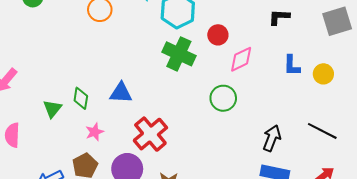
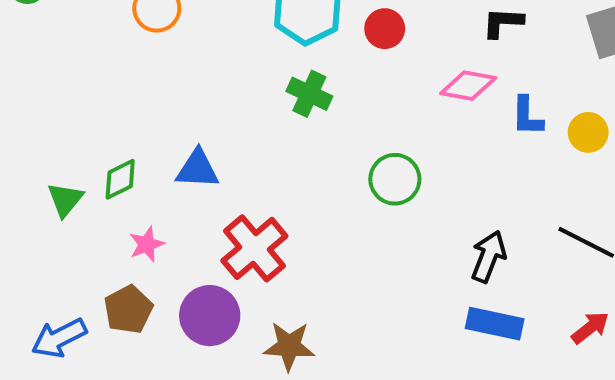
red circle: (218, 35) -> (385, 29), moved
green cross: (179, 54) -> (309, 94), size x0.7
pink diamond: (241, 59) -> (468, 86), moved, turned 36
green diamond: (81, 98) -> (120, 179), turned 55

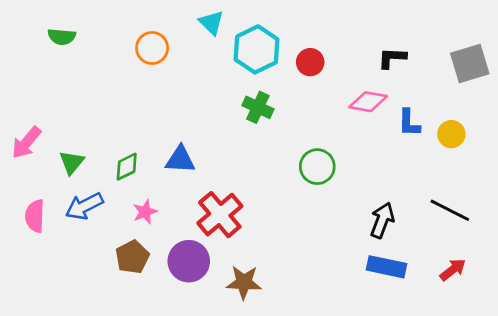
green triangle: (65, 200) -> (72, 162), moved
blue arrow: (59, 338) -> (84, 206), moved

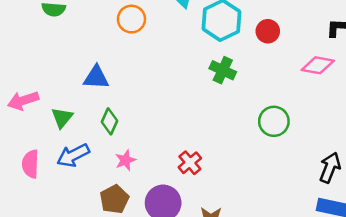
pink arrow: (26, 143) -> (23, 101), turned 32
blue triangle: (180, 160) -> (96, 77), moved
green diamond: (127, 167) -> (110, 121), turned -40
red cross: (220, 215) -> (190, 163), size x0.6

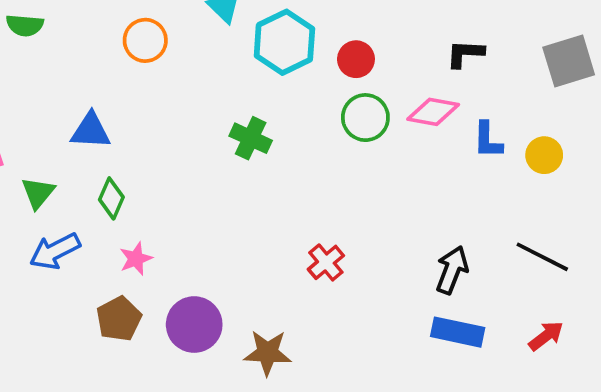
green cross: (223, 70) -> (251, 138), moved
green circle: (274, 121) -> (365, 118), moved
red cross: (190, 163) -> (326, 262), moved

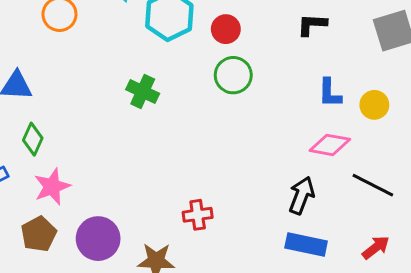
pink diamond: (433, 112) -> (330, 145), moved
pink star: (136, 259) -> (52, 187), size x1.4
red cross: (326, 262) -> (198, 215), moved, turned 32

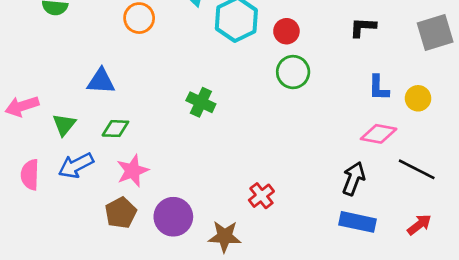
green cross: (143, 91) -> (201, 102), moved
green diamond: (33, 139) -> (115, 129), turned 68
red cross: (198, 215) -> (261, 196), turned -30

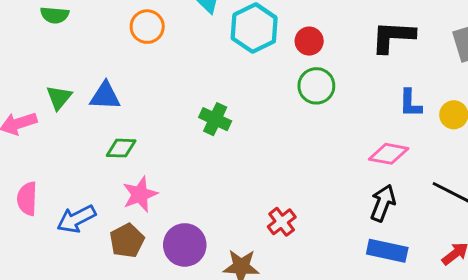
black L-shape: (363, 27) -> (393, 37), size x1.5
green triangle: (64, 125) -> (59, 97), moved
pink diamond: (379, 134) -> (389, 154), moved
blue arrow: (76, 165) -> (76, 219), moved

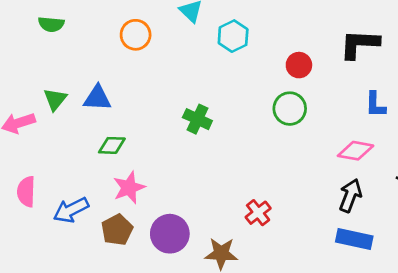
cyan hexagon: (254, 28) -> (233, 36), size x0.7
red circle: (309, 41) -> (299, 65), moved
green circle: (316, 86) -> (290, 109), moved

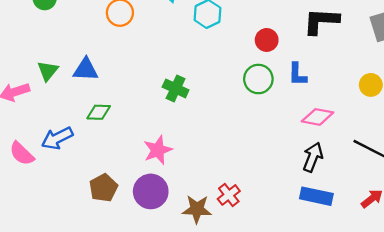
blue L-shape: (375, 105) -> (297, 74), moved
pink star: (129, 188) -> (158, 150), moved
pink semicircle: (26, 192) -> (22, 154), turned -48
blue arrow: (71, 210) -> (57, 138), moved
red cross: (258, 213) -> (229, 195), moved

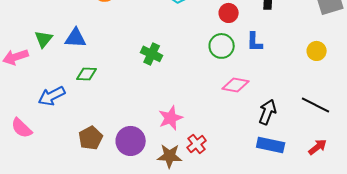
pink diamond: (318, 117) -> (236, 85), moved
pink star: (158, 150) -> (171, 118), moved
pink semicircle: (22, 154) -> (22, 128), moved

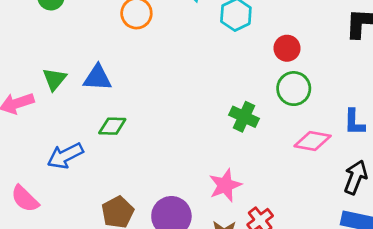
red circle: (229, 13) -> (287, 48), moved
blue L-shape: (255, 42) -> (354, 122), moved
green cross: (152, 54) -> (244, 117), moved

